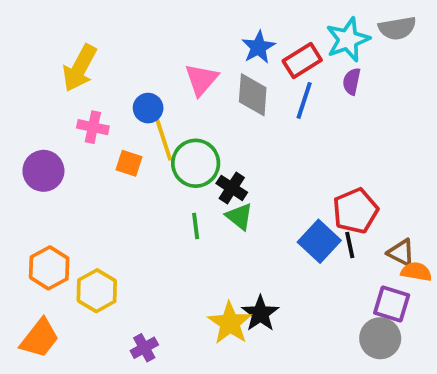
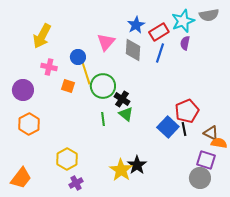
orange hexagon: (49, 268) -> (29, 124), moved
yellow hexagon: (97, 291) -> (67, 159), moved

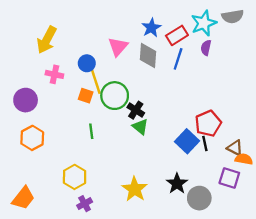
orange square: (68, 86) -> (86, 96), moved
green line: (103, 119) -> (91, 131), moved
black star: (137, 165) -> (177, 184), moved
gray circle: (200, 178) -> (199, 198), moved

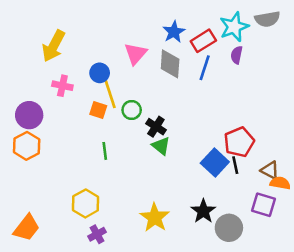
green circle: (115, 96) -> (132, 110), size x0.6
orange hexagon: (32, 138) -> (27, 146), moved

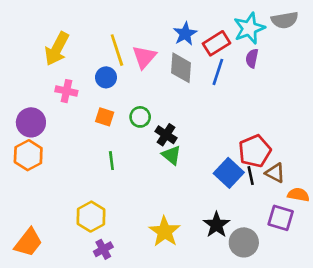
yellow line: (110, 93) -> (117, 50), moved
brown triangle: (270, 170) -> (275, 173), moved

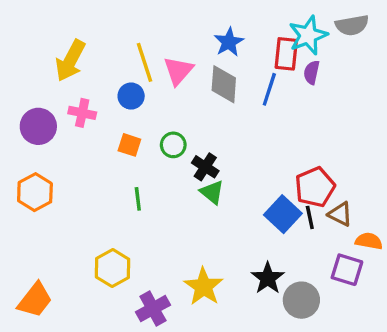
red rectangle: (216, 43) -> (286, 54), moved, turned -52
purple circle: (31, 122) -> (38, 126), moved
purple cross: (103, 249) -> (153, 309), moved, size x1.4

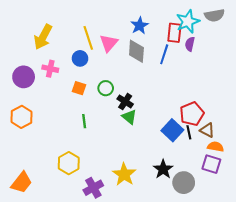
orange semicircle: (369, 241) -> (215, 147), moved

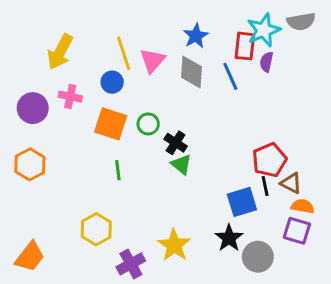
blue line: (164, 54) -> (230, 76), turned -42
orange square: (79, 88) -> (111, 124), size x1.6
blue square: (172, 130) -> (242, 202), moved, turned 30

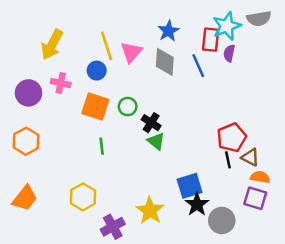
blue square: (242, 202) -> (190, 186), moved
orange trapezoid: (30, 257) -> (25, 198), moved

